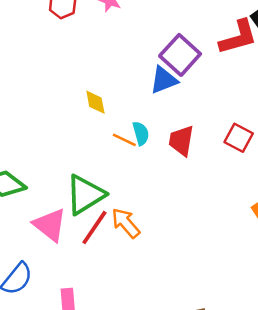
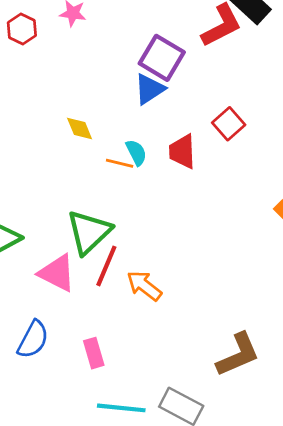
red square: (239, 138) -> (229, 124), moved, turned 32
orange arrow: (126, 223) -> (144, 286), moved

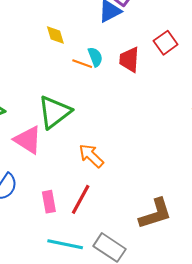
red line: (106, 266) -> (81, 199), moved

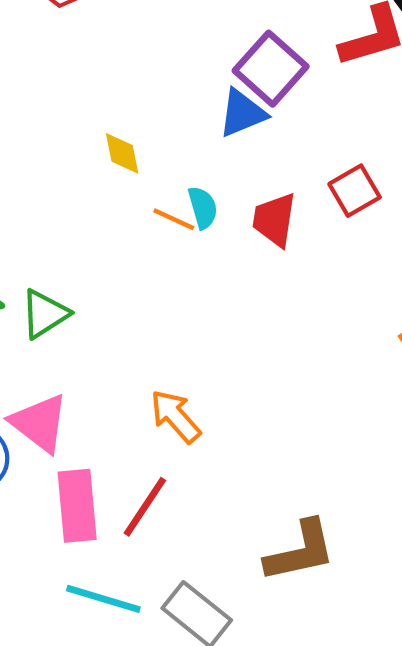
green triangle: (54, 112) -> (45, 314), moved, size x0.7
pink triangle: (28, 140) -> (39, 423), moved
pink rectangle: (49, 202) -> (77, 506), size x1.5

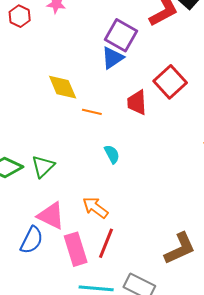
yellow diamond: (122, 153) -> (63, 87), size x1.5
red square: (355, 191) -> (170, 82), size x1.4
cyan semicircle: (203, 208) -> (112, 154), moved
orange arrow: (175, 416) -> (95, 208), moved

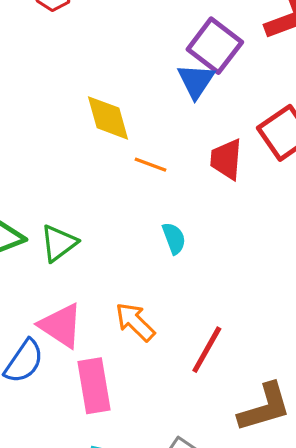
blue triangle: (113, 58) -> (196, 81), turned -30
red line: (106, 243) -> (207, 350), moved

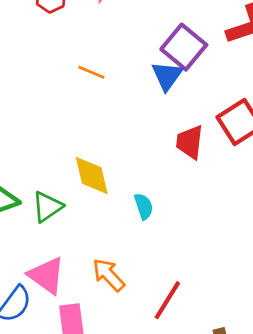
yellow diamond: (108, 118) -> (92, 175), moved
orange line: (150, 165) -> (91, 72), moved

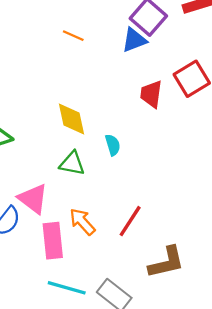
blue triangle: (167, 76) -> (134, 40), turned 32
green triangle: (47, 207) -> (72, 163), moved, turned 44
orange arrow: (108, 275) -> (82, 222), moved

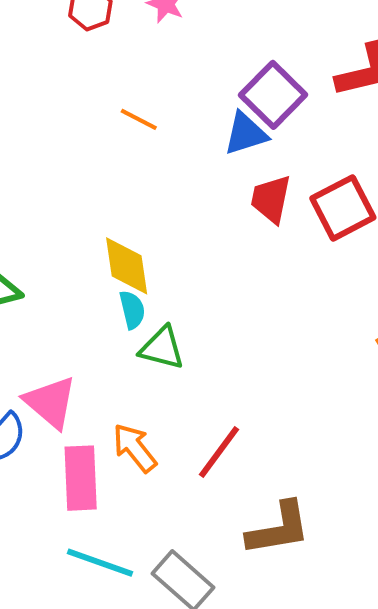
red trapezoid: (151, 94) -> (271, 199), moved
cyan semicircle: (113, 145) -> (132, 310), moved
green triangle: (72, 163) -> (162, 348), moved

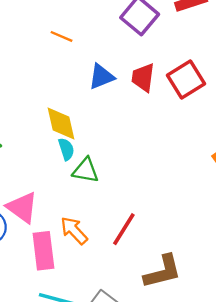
blue triangle: (246, 134) -> (101, 77), moved

